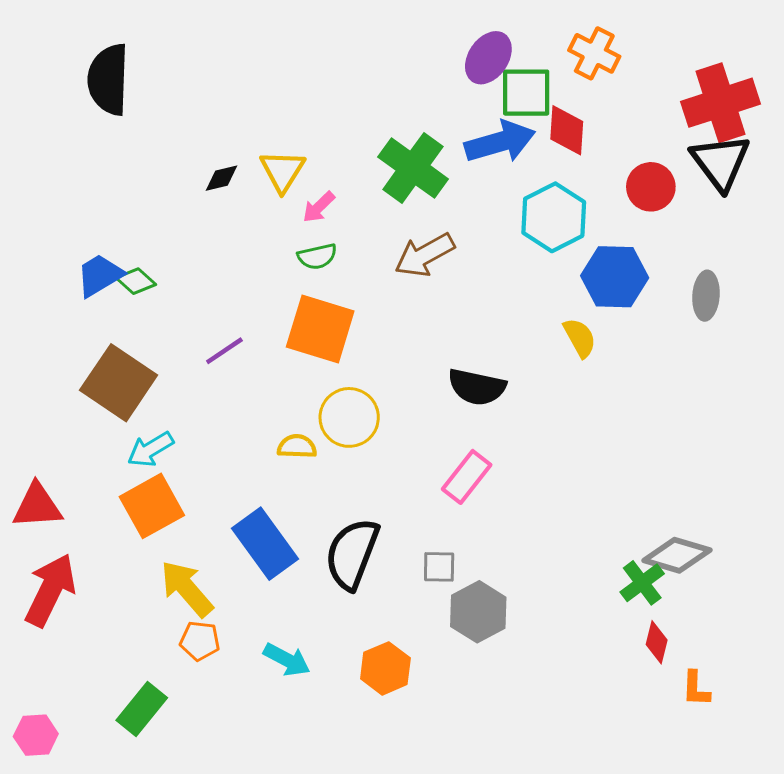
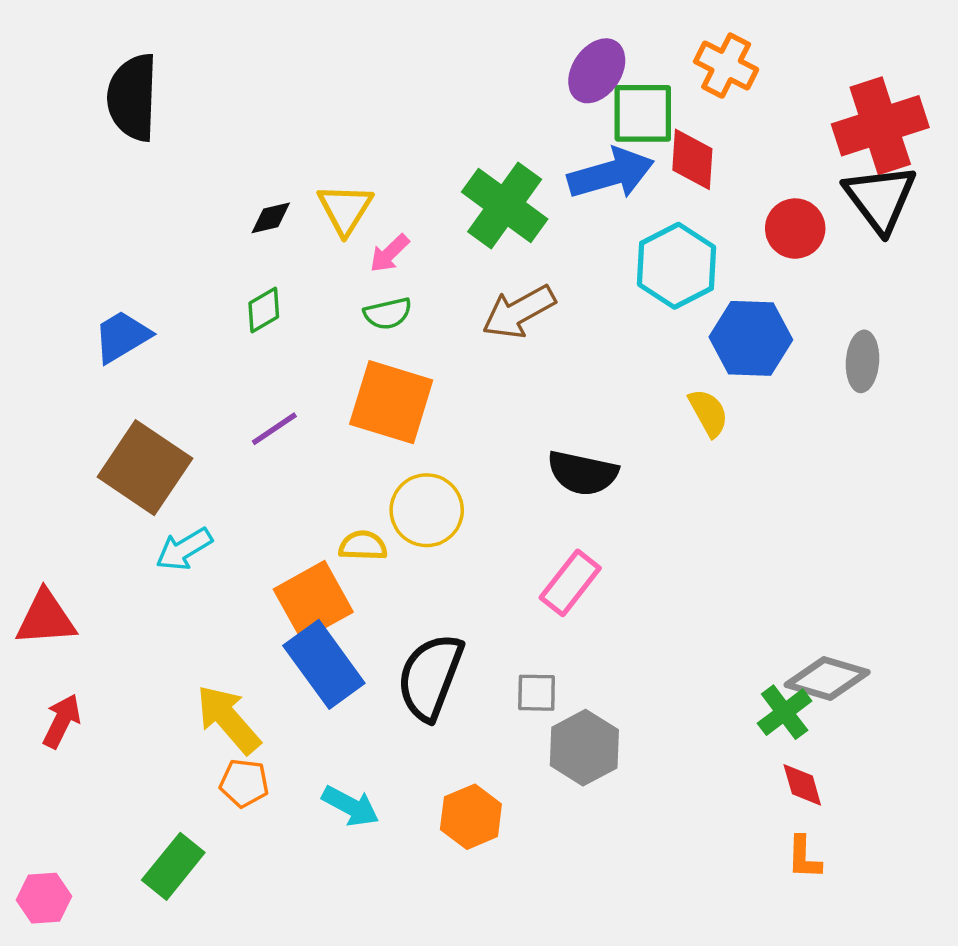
green diamond: (136, 281) -> (264, 310), moved, turned -72
orange square: (152, 506) -> (313, 601), moved
red arrow: (50, 590) -> (62, 721), size x0.6
red diamond: (657, 642) -> (802, 785), turned -30
orange L-shape: (696, 689) -> (804, 857), moved

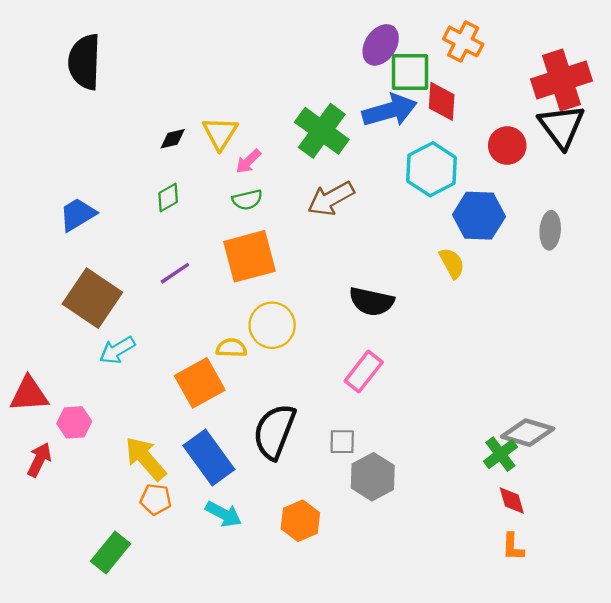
orange square: (391, 402) -> (249, 256), turned -32
blue rectangle: (324, 664) -> (209, 457), moved
pink hexagon: (44, 898) -> (74, 422), moved

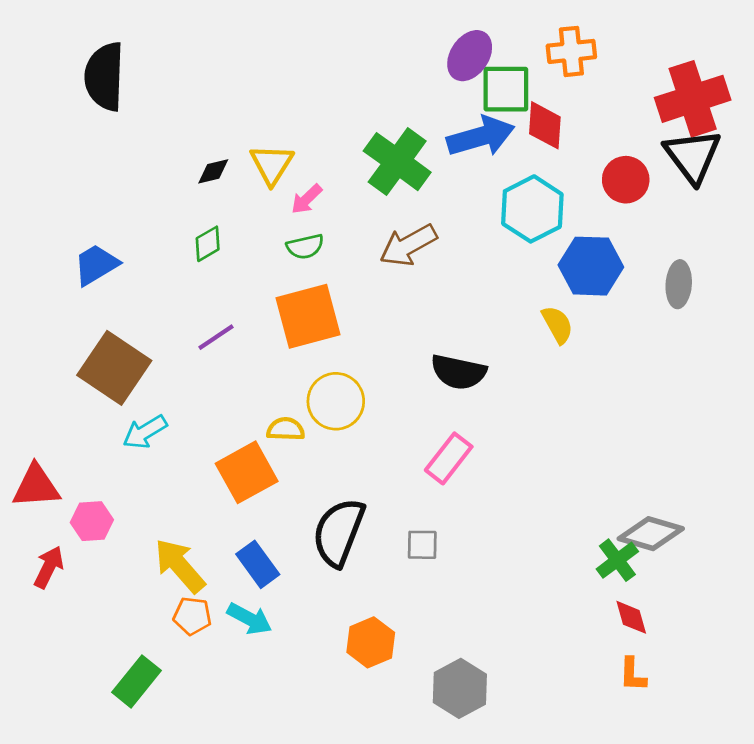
orange cross: (463, 42) -> (571, 51), turned -33
blue rectangle: (209, 457) -> (258, 564), size x0.7
gray hexagon: (373, 477) -> (460, 688), moved
cyan arrow: (224, 514) -> (249, 619), moved

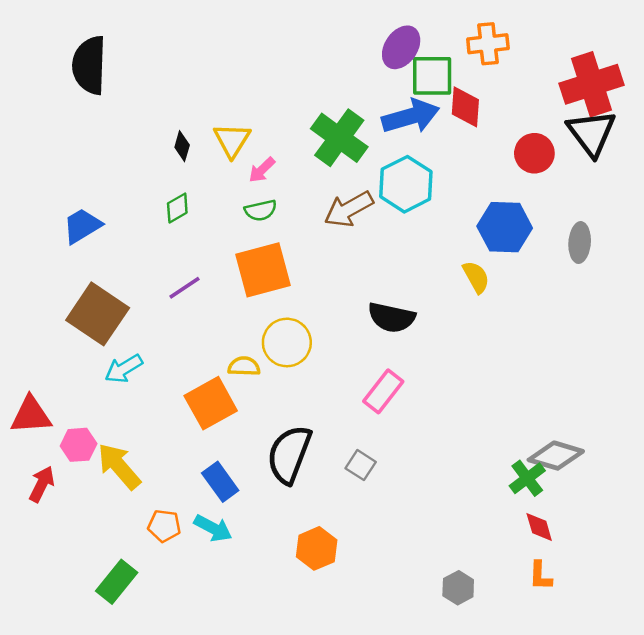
black diamond: (213, 171) -> (182, 146), turned -60
cyan hexagon: (532, 209) -> (406, 184), moved
gray square: (422, 545) -> (361, 465), turned 32
yellow arrow: (180, 566) -> (119, 466), moved
gray hexagon: (460, 688) -> (458, 588), moved, size x0.7

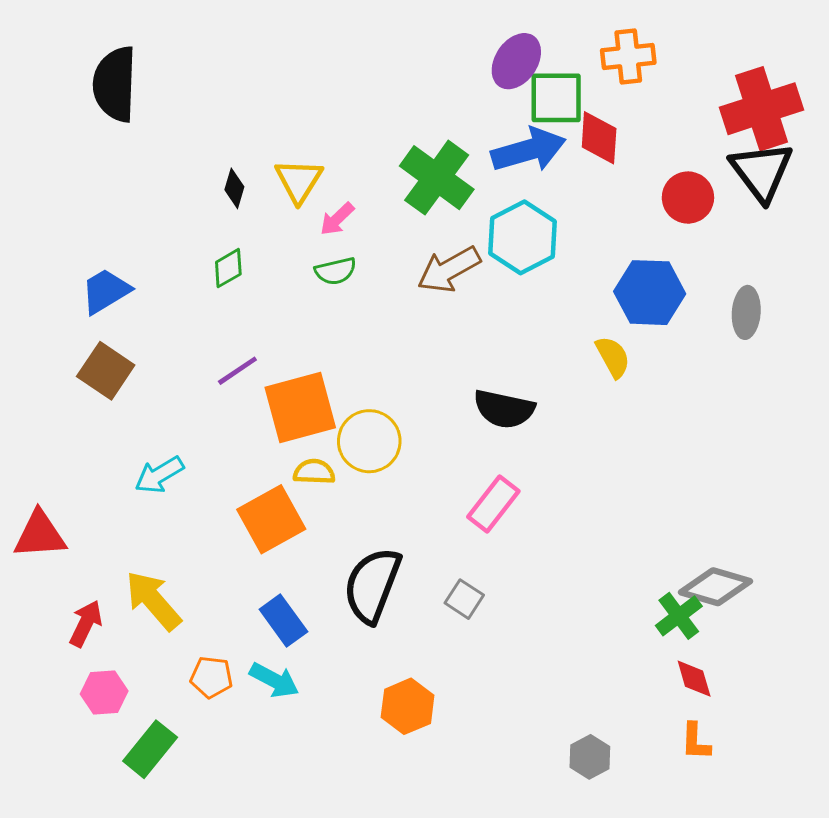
orange square: (263, 270) -> (300, 407), moved
brown square: (98, 314) -> (106, 371), moved, size x0.7
pink hexagon: (79, 445) -> (104, 692), moved
red arrow: (42, 484) -> (86, 624), moved

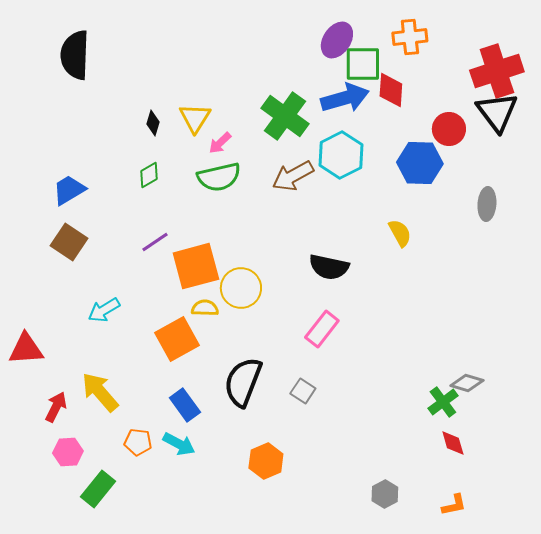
green semicircle: (336, 271) -> (219, 177), size x1.6
blue hexagon: (650, 293) -> (420, 163), moved
gray diamond: (716, 587) -> (467, 383), size x0.7
orange L-shape: (696, 742) -> (454, 505), moved, turned -104

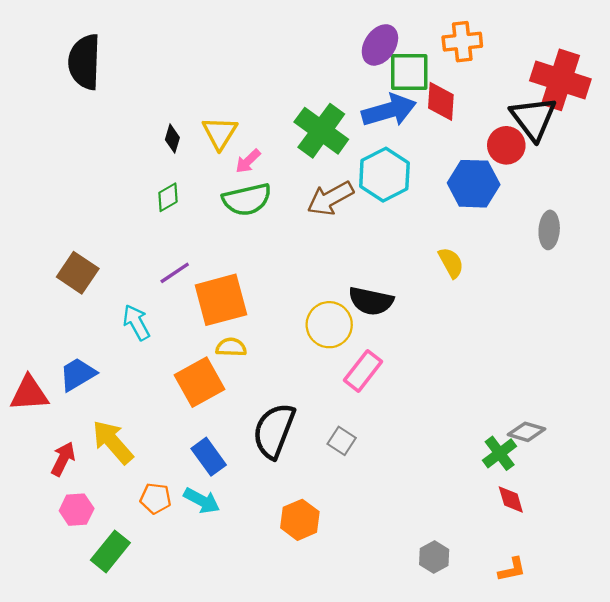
red cross: (497, 71) -> (560, 80), turned 36
black triangle: (497, 112) -> (533, 118), moved
blue trapezoid: (69, 190) -> (78, 374), moved
yellow circle: (241, 288) -> (329, 325), moved
cyan arrow: (104, 310) -> (136, 322), moved, turned 92

